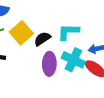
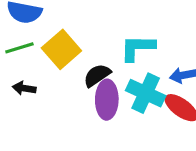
black semicircle: (42, 39) -> (97, 75), moved

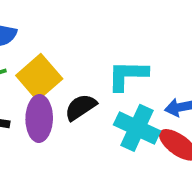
purple ellipse: (107, 100) -> (39, 119), moved

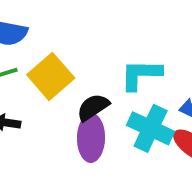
purple ellipse: (39, 119) -> (91, 138), moved

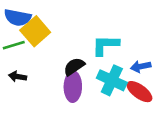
yellow square: (51, 76) -> (35, 31), moved

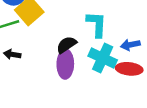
cyan L-shape: (106, 45) -> (97, 24), turned 92
red ellipse: (139, 92) -> (129, 69), turned -30

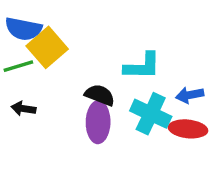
cyan L-shape: (97, 24) -> (142, 66), turned 88
black semicircle: (66, 45) -> (100, 95), turned 55

